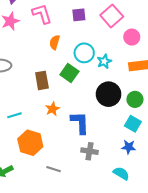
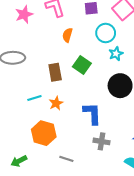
cyan circle: (84, 53) -> (106, 33), moved
orange star: (53, 109) -> (56, 103), moved
cyan line: (14, 115) -> (34, 98), moved

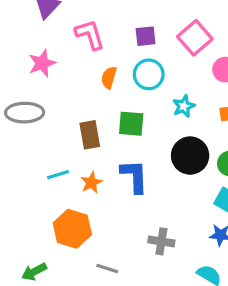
pink star: (24, 14) -> (42, 63), moved
cyan circle: (106, 33) -> (149, 74), moved
green square: (82, 65) -> (131, 124), turned -30
blue L-shape: (92, 114) -> (134, 176), moved

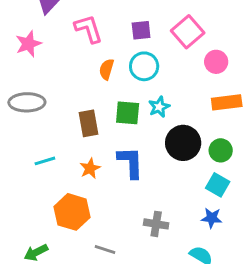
pink star: (42, 63) -> (28, 44), moved
cyan star: (184, 106) -> (159, 107), moved
cyan line: (58, 175) -> (45, 161), moved

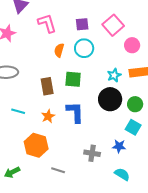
cyan star: (159, 107) -> (114, 75), moved
cyan line: (45, 161) -> (18, 111), turned 32
blue star: (212, 218) -> (119, 146), moved

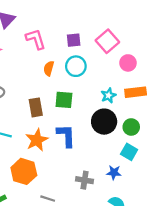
orange star: (48, 116) -> (37, 140), size x1.5

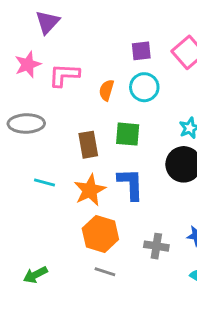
pink L-shape: (36, 39) -> (64, 75), moved, turned -70
orange hexagon: (24, 171) -> (100, 234), moved

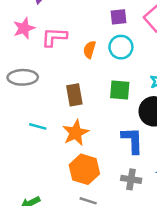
green square: (128, 134) -> (120, 90), moved
blue L-shape: (131, 184) -> (132, 140), moved

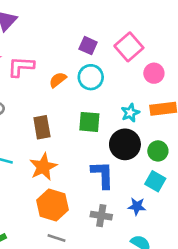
purple square: (118, 17) -> (88, 46), turned 30
orange semicircle: (89, 50) -> (58, 80), turned 36

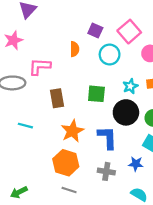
pink L-shape: (21, 67) -> (40, 67), moved
cyan circle: (91, 77) -> (110, 55), moved
orange semicircle: (58, 80) -> (75, 49), moved, turned 128
orange star: (43, 167) -> (72, 131), moved

